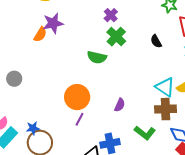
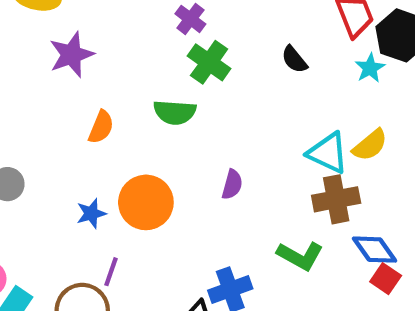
orange semicircle: (40, 34) -> (101, 127), moved
purple semicircle: (120, 105) -> (232, 184), moved
purple line: (80, 119) -> (111, 272), moved
blue star: (33, 128) -> (91, 213), moved

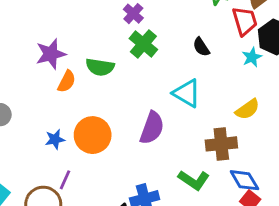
purple star: (71, 55) -> (51, 54), moved
green semicircle: (175, 112) -> (100, 67), moved
cyan triangle: (328, 153) -> (187, 93), moved
purple semicircle: (232, 184) -> (152, 128), size x1.6

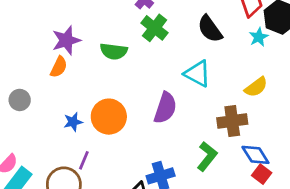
black semicircle: (201, 47) -> (210, 29), size x1.5
orange semicircle: (67, 81) -> (59, 67), moved
green L-shape: (194, 180) -> (207, 156), turned -84

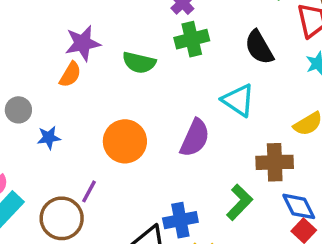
green cross: (154, 28) -> (192, 39), turned 32
blue star: (73, 122) -> (49, 138), moved

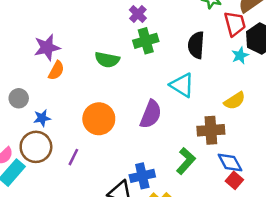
purple star: (83, 43) -> (47, 47), moved
black semicircle: (259, 47) -> (196, 45), turned 36
brown circle: (62, 218) -> (36, 147), moved

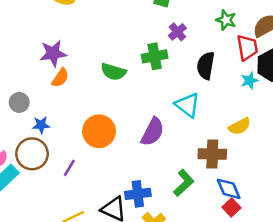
purple cross: (138, 14) -> (177, 32), moved

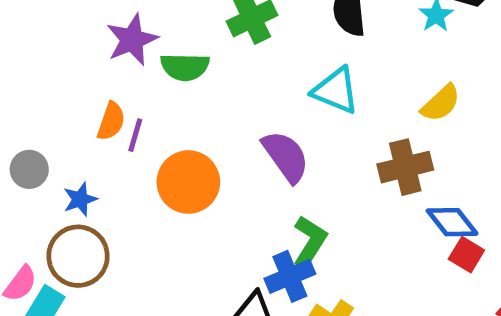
purple star: (53, 53) -> (132, 40), moved
orange semicircle: (60, 78) -> (111, 121), moved
purple semicircle: (153, 132) -> (286, 156), turned -48
purple line: (69, 168) -> (135, 135), moved
green L-shape: (184, 183) -> (310, 242), moved

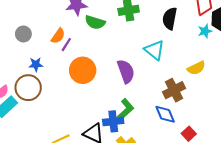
brown cross: (405, 167) -> (174, 90), turned -30
gray circle: (29, 169) -> (23, 34), moved
blue diamond: (452, 222) -> (165, 114), moved

